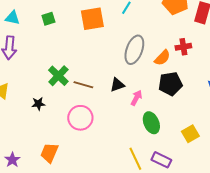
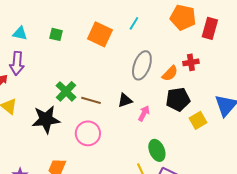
green square: (48, 19) -> (56, 34), turned 32
orange square: (92, 19) -> (100, 34), turned 35
black star: (38, 104) -> (46, 119), size x2.0
green ellipse: (151, 123) -> (157, 150), moved
yellow square: (190, 134) -> (198, 120), moved

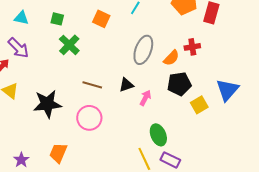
orange square: (100, 34) -> (101, 19), size x0.7
purple arrow: (17, 63) -> (18, 48), turned -50
green cross: (66, 91) -> (69, 45), moved

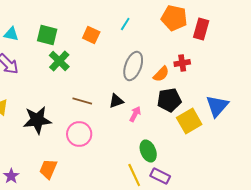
green square: (57, 19) -> (47, 35), size x1.5
yellow square: (199, 105) -> (189, 121), size x1.4

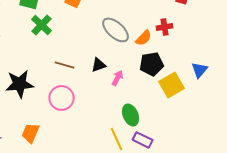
gray ellipse: (133, 66) -> (116, 30), turned -68
blue triangle: (217, 106) -> (200, 70), size x0.7

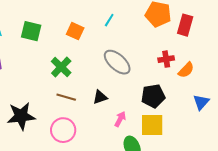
green cross: (42, 25) -> (61, 67), moved
orange semicircle: (144, 38) -> (186, 70), moved
pink arrow: (118, 78) -> (120, 119), moved
yellow square: (172, 85) -> (152, 125), moved, turned 30

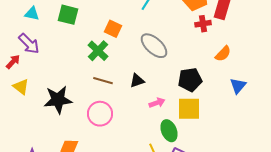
orange square: (75, 31) -> (113, 29), moved
red cross: (166, 59) -> (203, 24), moved
pink arrow: (120, 119) -> (157, 103), turned 42

